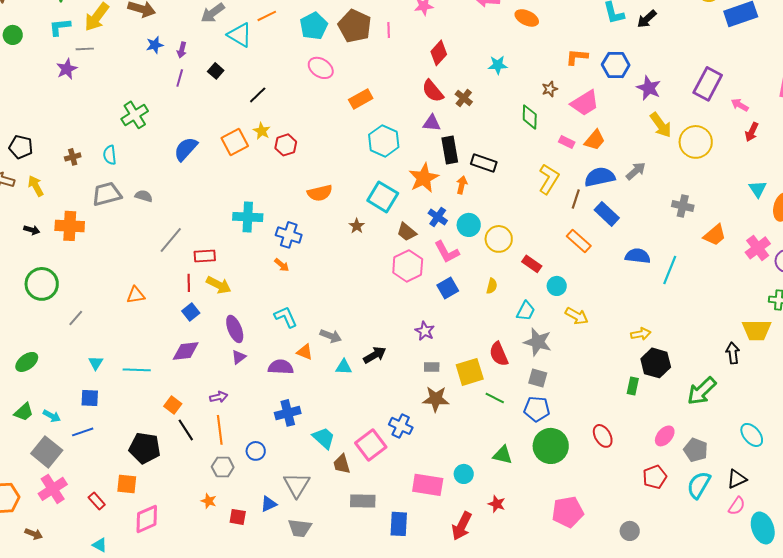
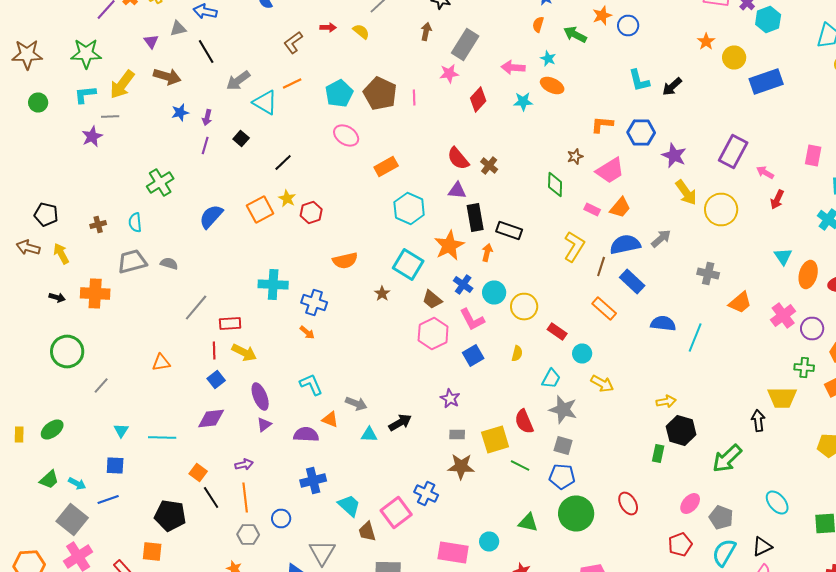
red diamond: (439, 53) -> (478, 100), moved
cyan star: (498, 65) -> (523, 102), moved

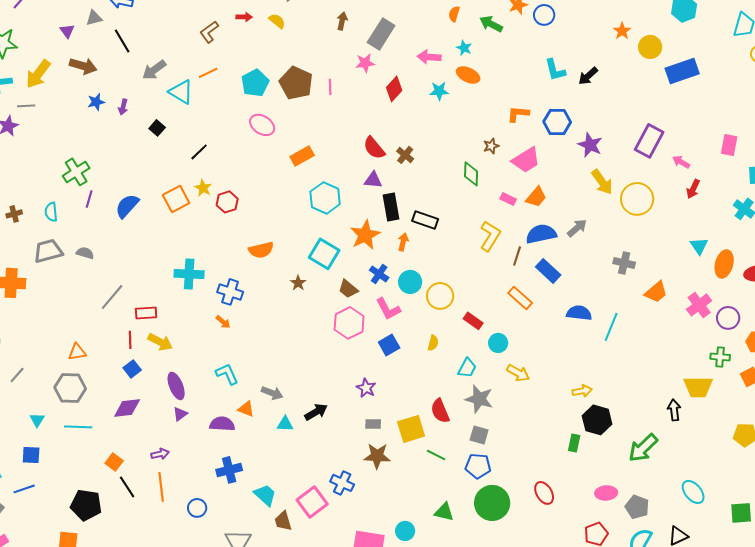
purple line: (205, 146) -> (89, 199), moved
pink ellipse: (690, 504) -> (606, 493), turned 45
gray hexagon: (248, 534) -> (70, 388), moved, size x1.4

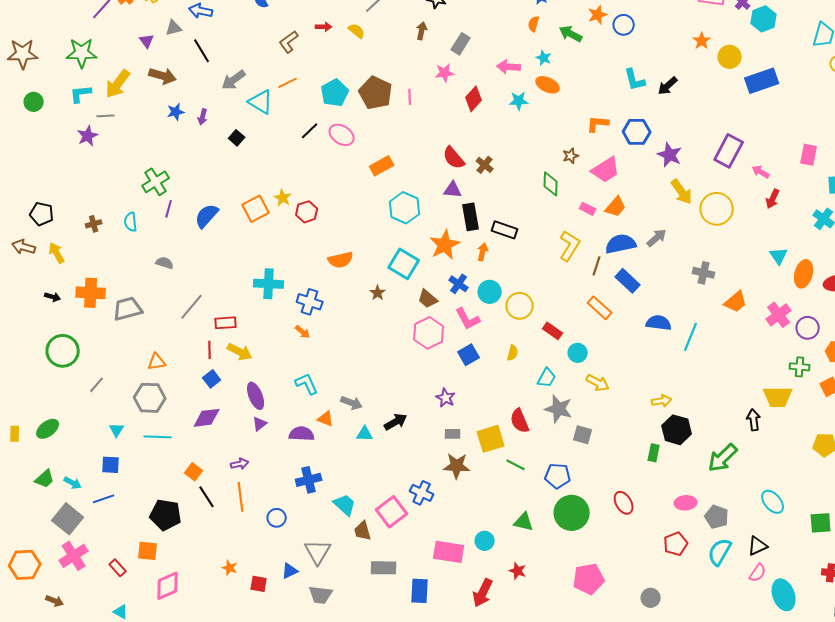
gray rectangle: (381, 34) -> (461, 44), size x0.7
black line: (199, 152) -> (310, 131), moved
gray trapezoid: (48, 251) -> (128, 309), moved
gray square: (479, 435) -> (583, 435), moved

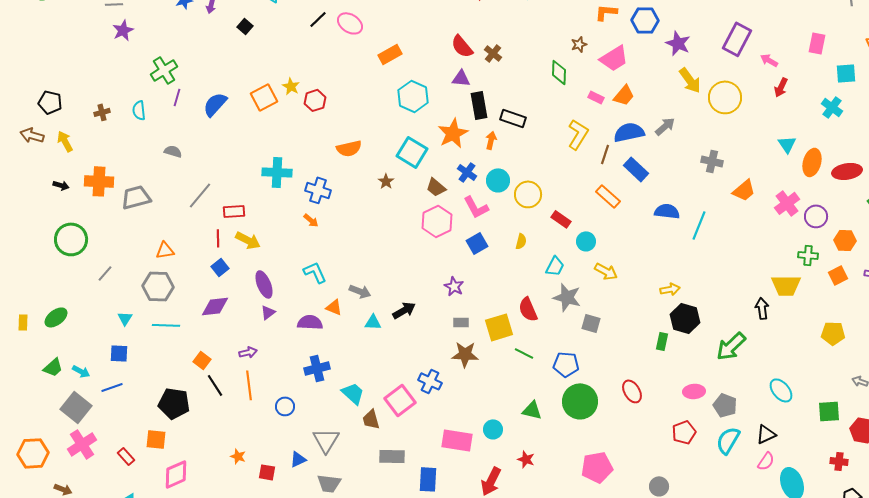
purple star: (88, 136) -> (123, 30), moved

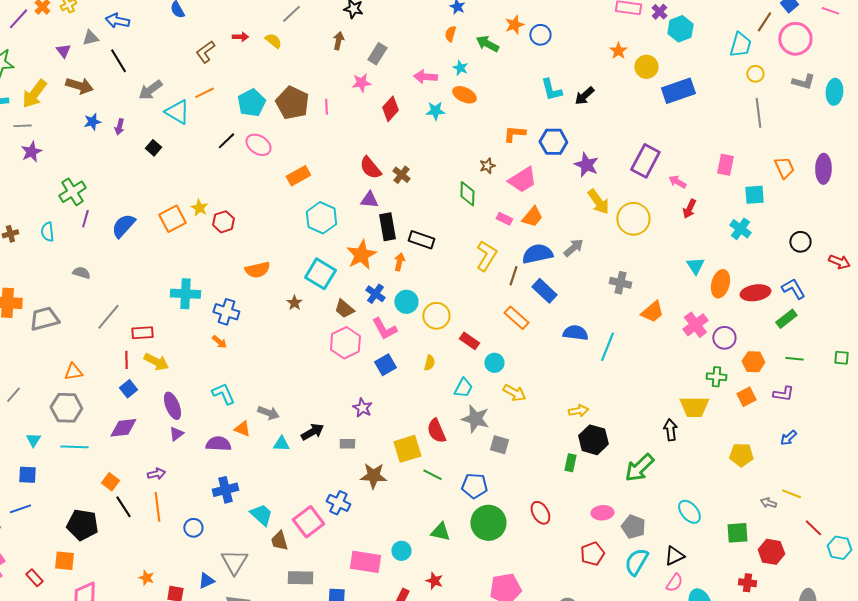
gray rectangle: (461, 322) -> (347, 444), moved

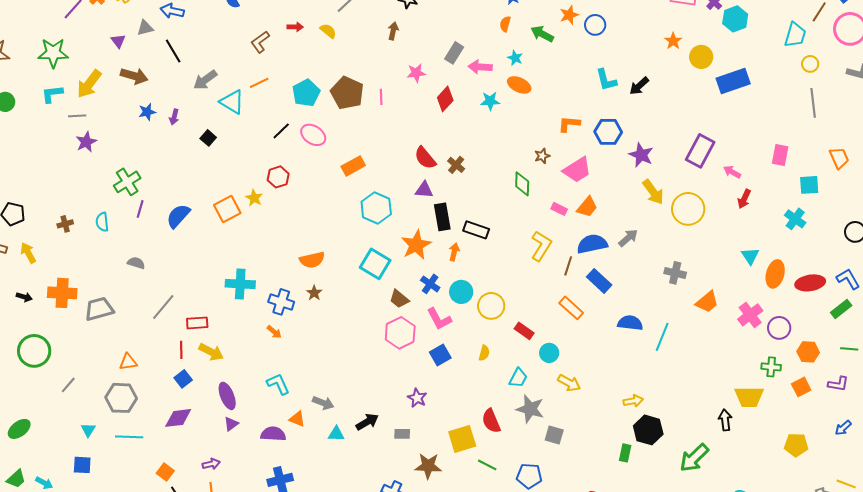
gray rectangle: (377, 54) -> (454, 53), moved
red hexagon: (223, 222) -> (278, 177), moved
brown star: (294, 303) -> (314, 293), moved

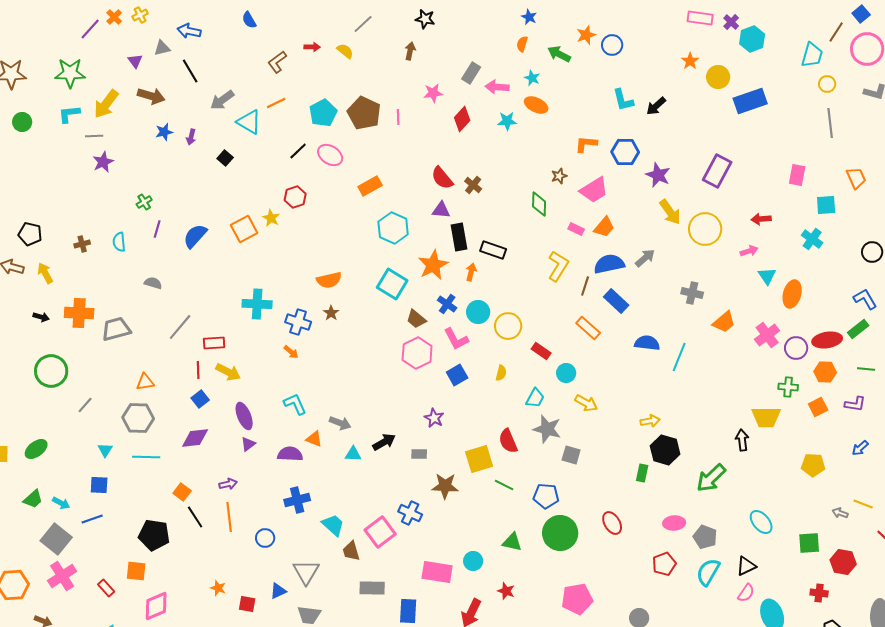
pink arrow: (732, 172) -> (749, 251), moved, turned 132
green cross: (127, 182) -> (144, 202), size x0.6
red arrow: (744, 199) -> (761, 219), turned 60
red ellipse: (810, 283) -> (827, 340), moved

